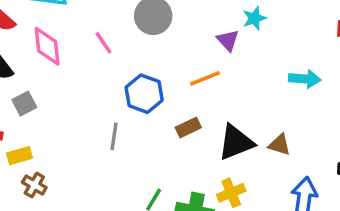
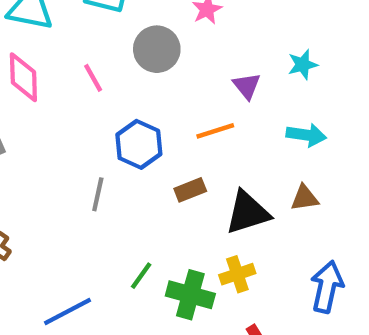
cyan star: (254, 18) -> (303, 65), moved
cyan arrow: (305, 79) -> (306, 135), moved
brown triangle: (279, 145) -> (305, 198), moved, turned -30

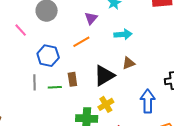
purple triangle: (247, 86) -> (91, 18), turned 32
brown rectangle: (190, 190) -> (72, 79), moved, turned -64
green line: (141, 276) -> (55, 87), moved, turned 64

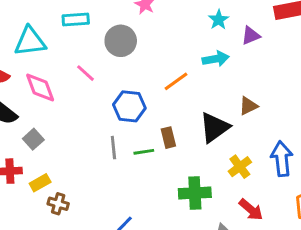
purple triangle: (91, 18) -> (251, 36), moved, turned 32
cyan arrow: (123, 34) -> (216, 59), moved
yellow cross: (106, 104) -> (240, 167), moved

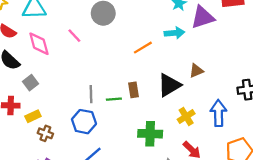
purple triangle: (251, 36) -> (203, 17), size x1.6
blue hexagon: (129, 106) -> (84, 122), moved

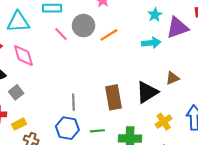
pink line: (74, 36) -> (61, 34), moved
orange line: (143, 48) -> (109, 35), moved
brown rectangle: (133, 90) -> (113, 97), size x1.6
green line: (114, 99) -> (97, 131), moved

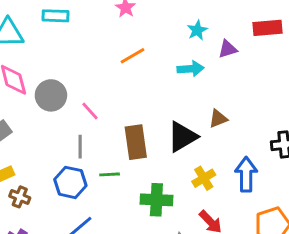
gray circle: (84, 26) -> (51, 95), moved
purple triangle: (177, 28) -> (228, 49), size x0.6
pink line: (61, 34) -> (90, 111), moved
green line: (97, 131) -> (110, 174), moved

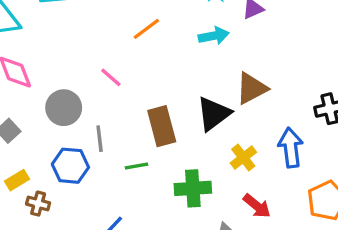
gray circle: (51, 95) -> (64, 108), moved
pink line: (90, 111) -> (111, 77), moved
brown triangle: (218, 119) -> (252, 88), size x1.5
blue hexagon: (70, 182) -> (70, 166), moved

